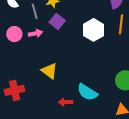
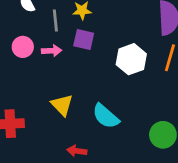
purple square: (57, 21) -> (84, 39), turned -35
cyan semicircle: (87, 92) -> (106, 116), moved

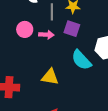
yellow triangle: (62, 105) -> (50, 77), turned -42
cyan semicircle: (106, 116) -> (81, 60), moved

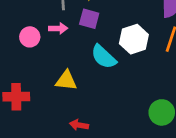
pink circle: (25, 29) -> (30, 37), moved

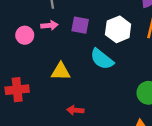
purple square: (89, 19) -> (80, 25), moved
cyan semicircle: (104, 57) -> (102, 59), moved

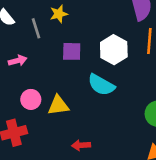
pink arrow: (49, 25) -> (18, 61), moved
pink circle: (25, 35) -> (31, 99), moved

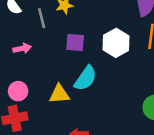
cyan semicircle: (101, 85) -> (86, 78), moved, turned -88
pink circle: (31, 99) -> (18, 91), moved

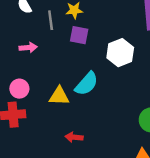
purple square: (75, 42) -> (79, 35), moved

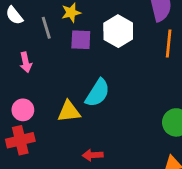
pink arrow: (28, 48) -> (26, 62), turned 91
white hexagon: (120, 53) -> (118, 31), moved

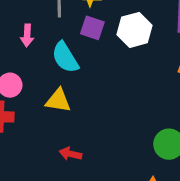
cyan semicircle: (97, 93) -> (65, 57), moved, turned 100

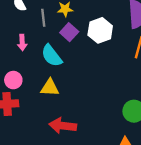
purple square: (92, 28) -> (69, 32), turned 30
red arrow: (70, 154) -> (63, 126), size x1.6

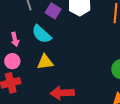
pink arrow: (22, 42) -> (15, 39), moved

